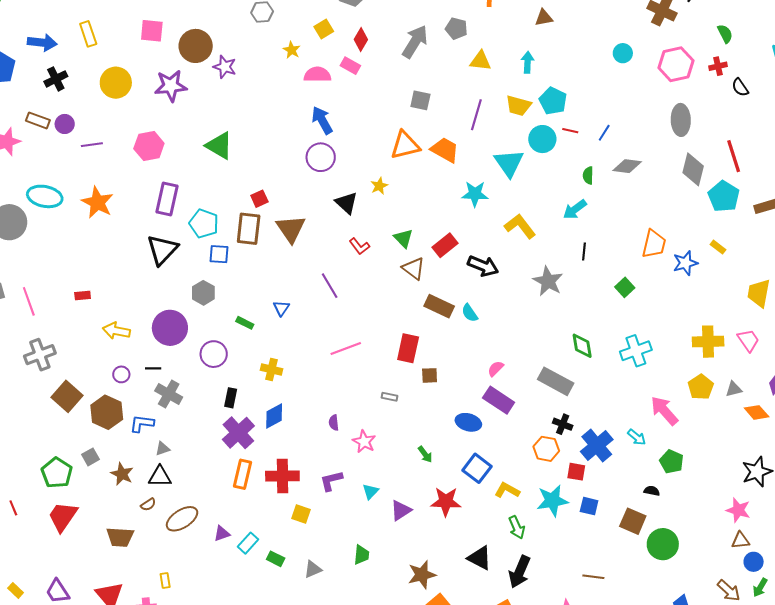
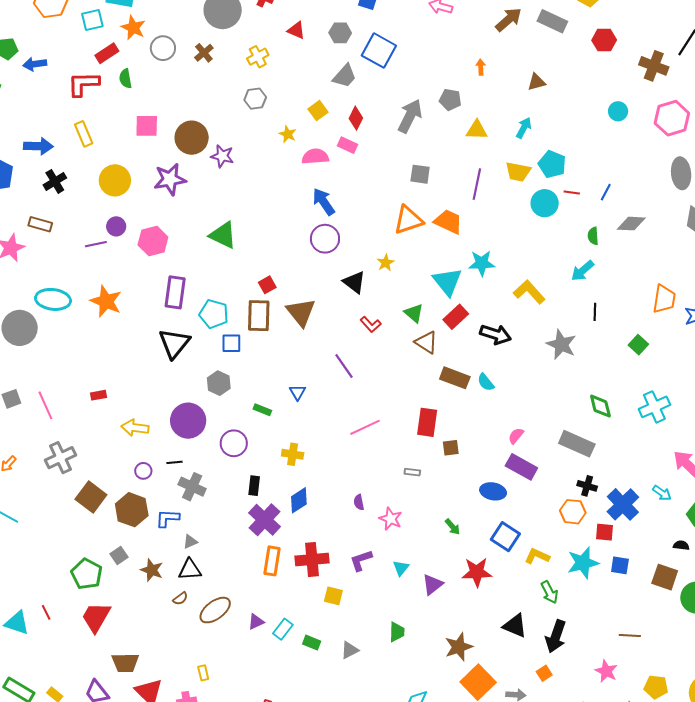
cyan arrow: (528, 62) -> (524, 128), turned 30
purple circle: (65, 124) -> (116, 226), moved
cyan triangle: (509, 163) -> (447, 282), moved
brown trapezoid: (120, 537) -> (125, 663), moved

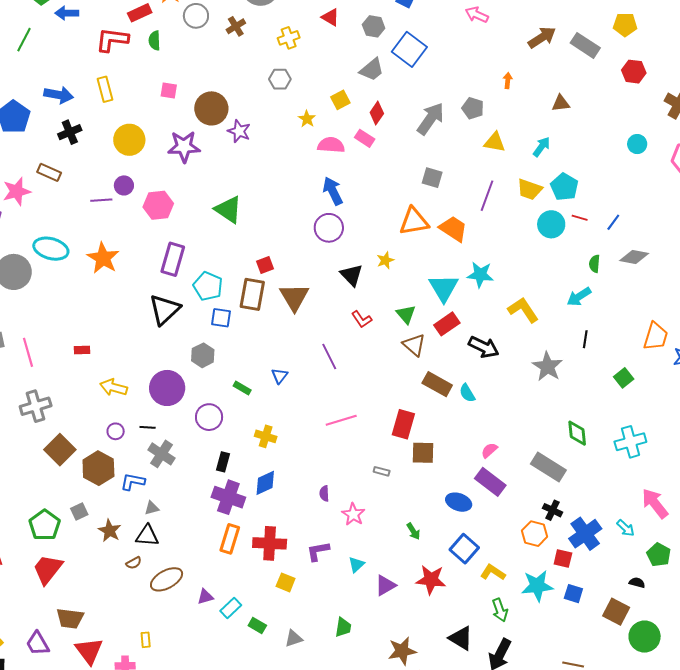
pink square: (147, 126) -> (169, 90), size x0.7
brown square: (451, 448) -> (423, 453), size x1.4
purple cross: (265, 520) -> (228, 497), turned -32

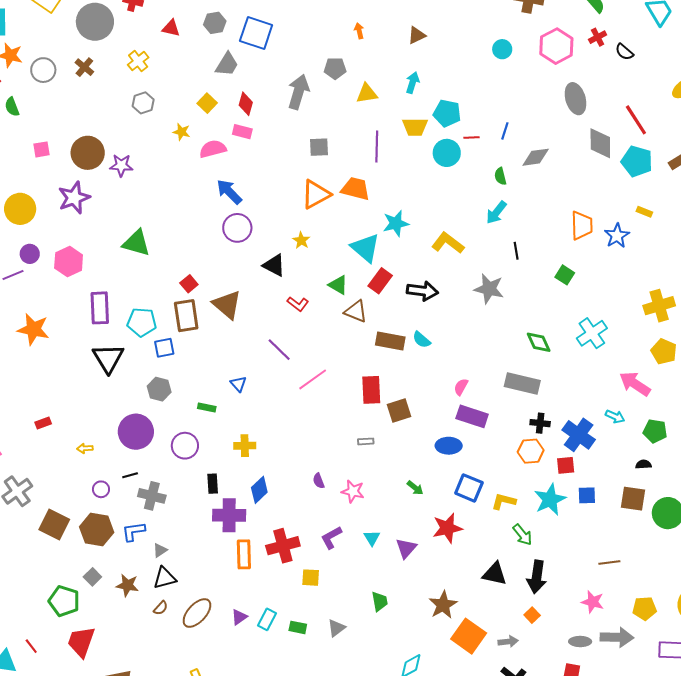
yellow arrow: (114, 387) -> (85, 448), size x0.6
pink line: (341, 420) -> (313, 379), moved

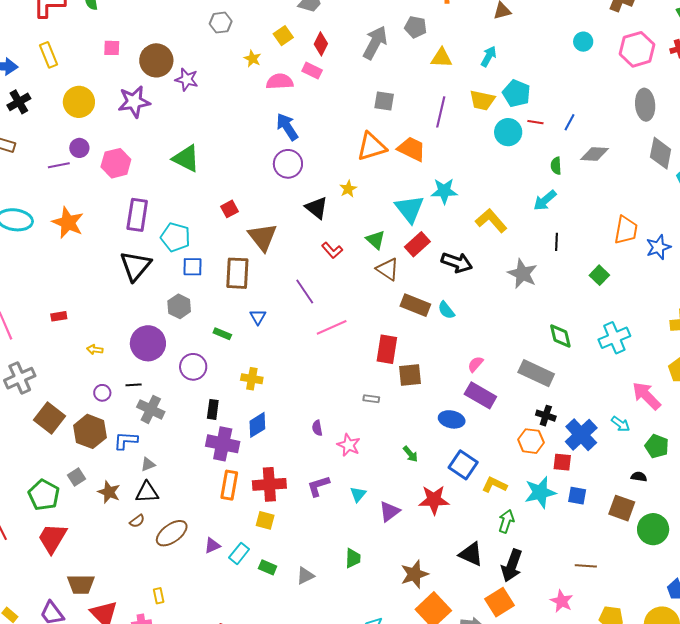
brown rectangle: (186, 316) -> (237, 273), moved
green arrow: (522, 535) -> (506, 521), turned -135
yellow square: (311, 578) -> (265, 520), moved
orange square: (532, 615) -> (500, 602), size x1.8

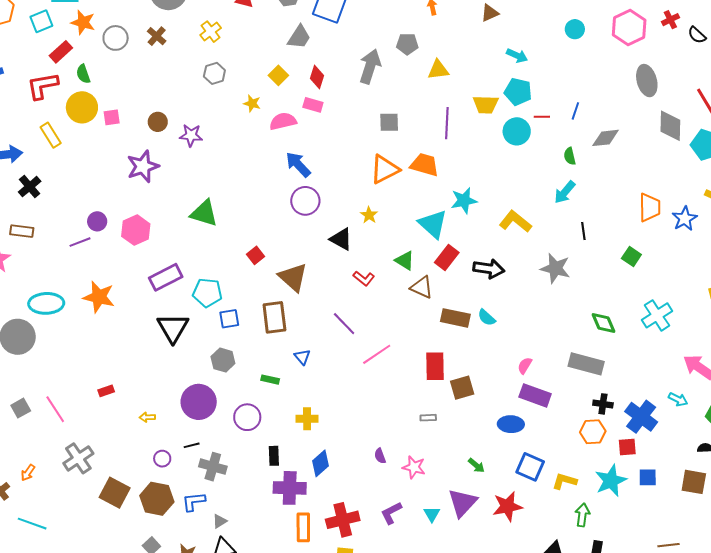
cyan arrow: (489, 56) -> (517, 56), moved, turned 95
brown circle: (156, 60) -> (158, 122), size x0.6
yellow circle: (79, 102) -> (82, 107), moved
purple rectangle: (137, 215) -> (166, 277), turned 64
purple triangle: (390, 511) -> (462, 503), moved, size x1.4

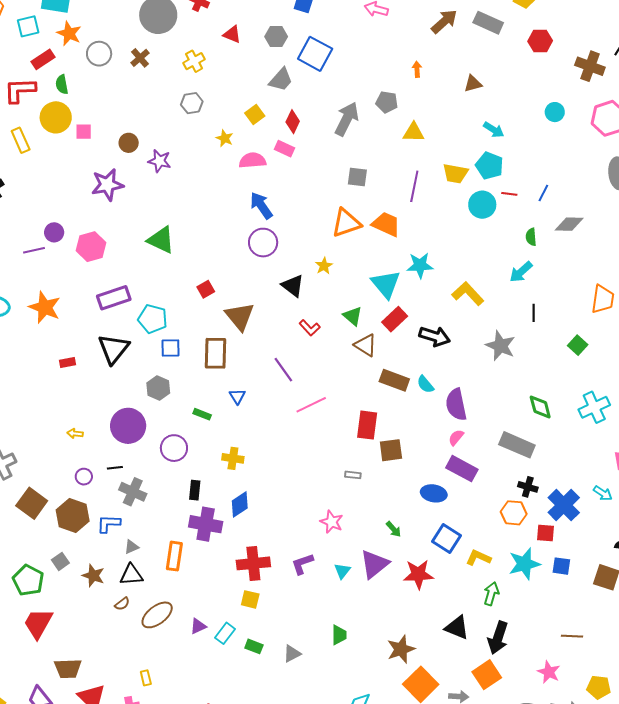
red rectangle: (106, 391) -> (67, 362), moved
purple semicircle: (380, 456) -> (456, 405), moved, size x2.0
orange rectangle: (303, 527) -> (174, 556), moved

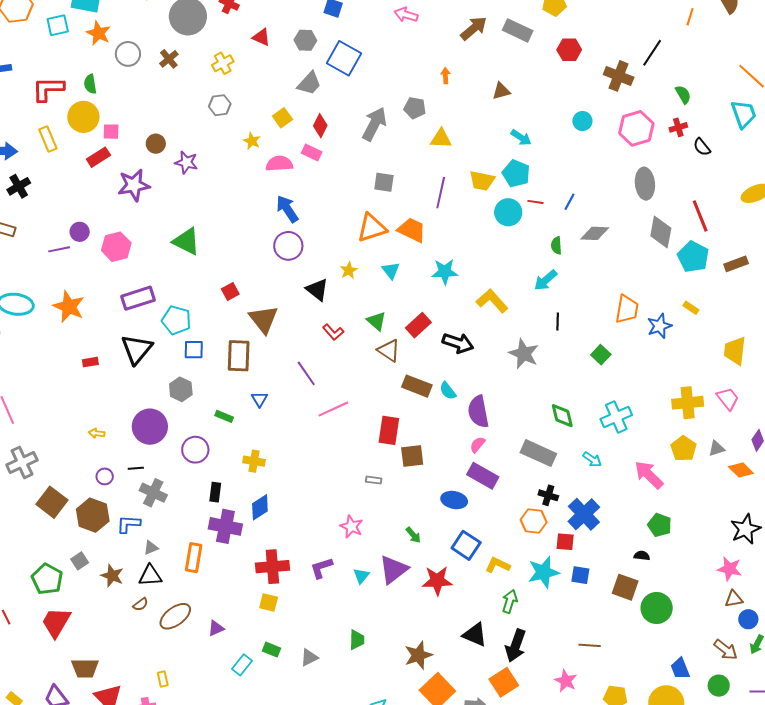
red rectangle: (43, 59) -> (98, 157), moved
cyan triangle: (386, 284) -> (391, 270), moved, size x0.6
cyan arrow: (603, 493) -> (592, 459), moved
cyan rectangle: (225, 633) -> (242, 665), moved

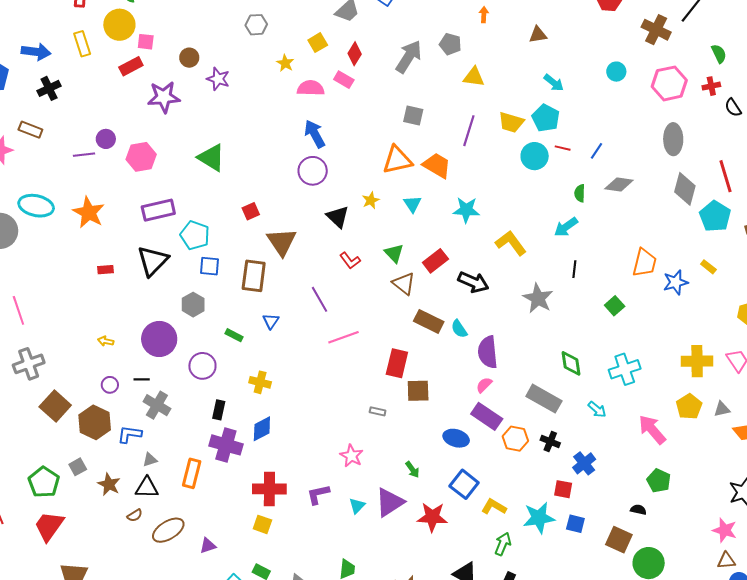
blue cross: (584, 514) -> (584, 463), size x0.7
orange hexagon: (534, 521) -> (515, 439), moved

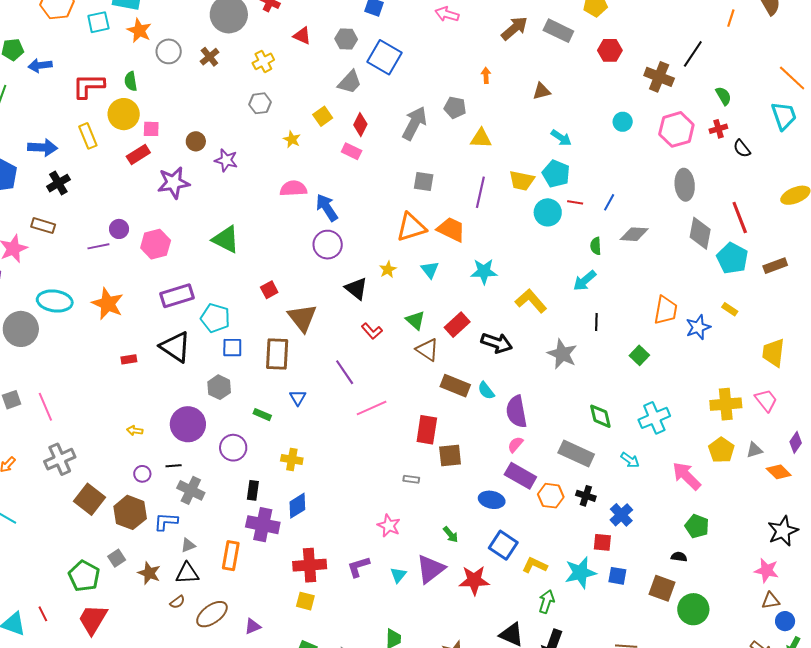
pink semicircle: (311, 88) -> (293, 188), moved
black triangle: (153, 261) -> (175, 347), turned -36

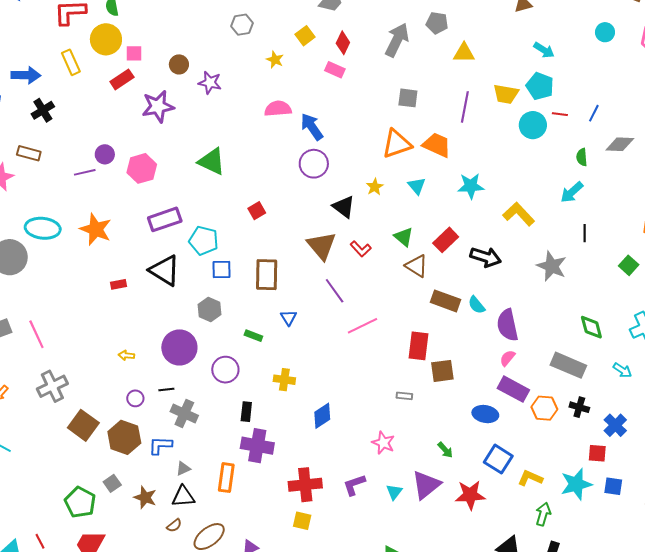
brown triangle: (302, 318) -> (322, 246), moved
blue diamond: (297, 506) -> (322, 416), moved

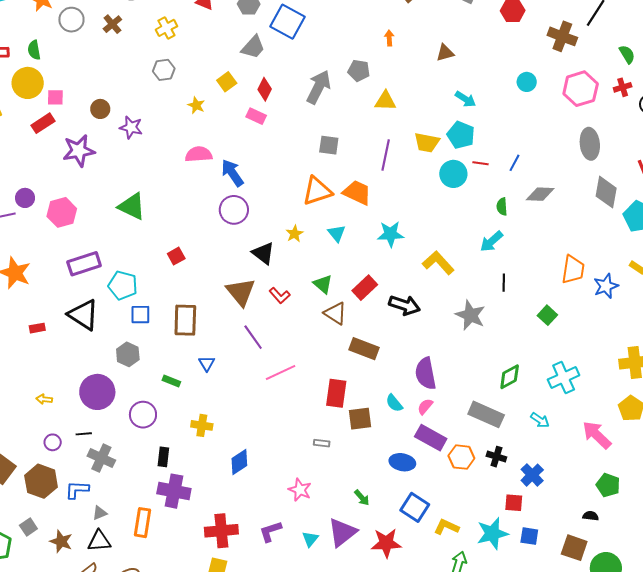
cyan semicircle: (477, 305) -> (394, 403), moved
green diamond: (591, 327) -> (510, 377), turned 76

